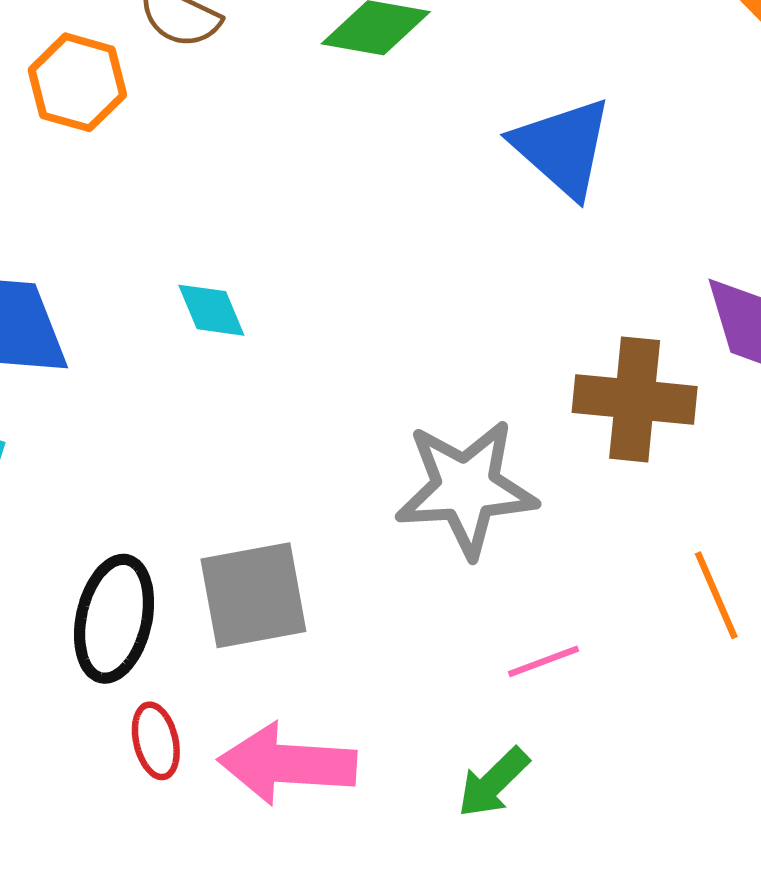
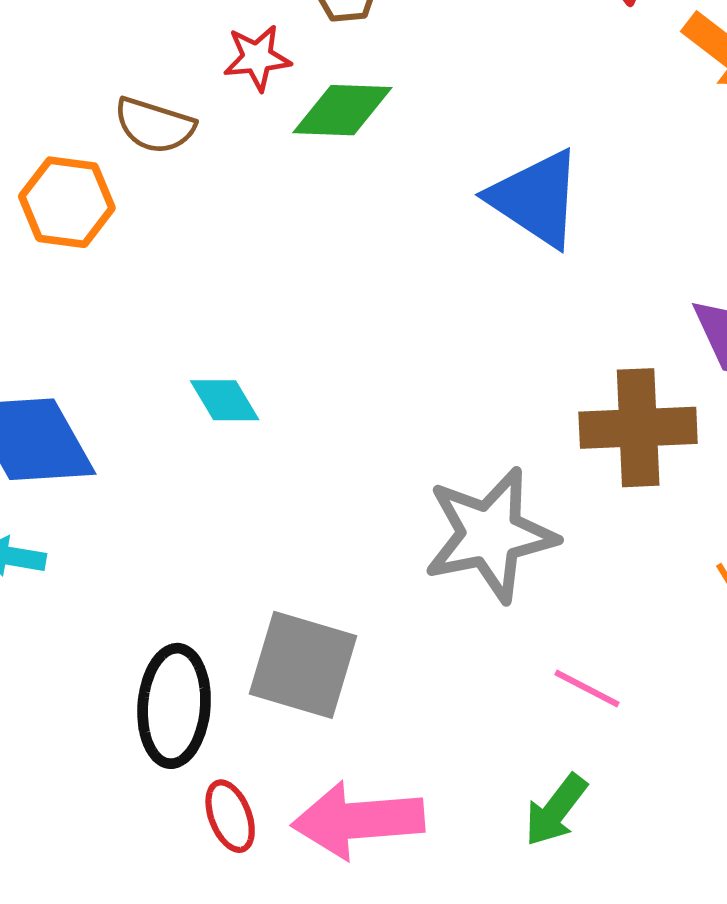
gray square: (253, 595) -> (303, 665), turned 35
pink line: (543, 661) -> (587, 688), turned 56

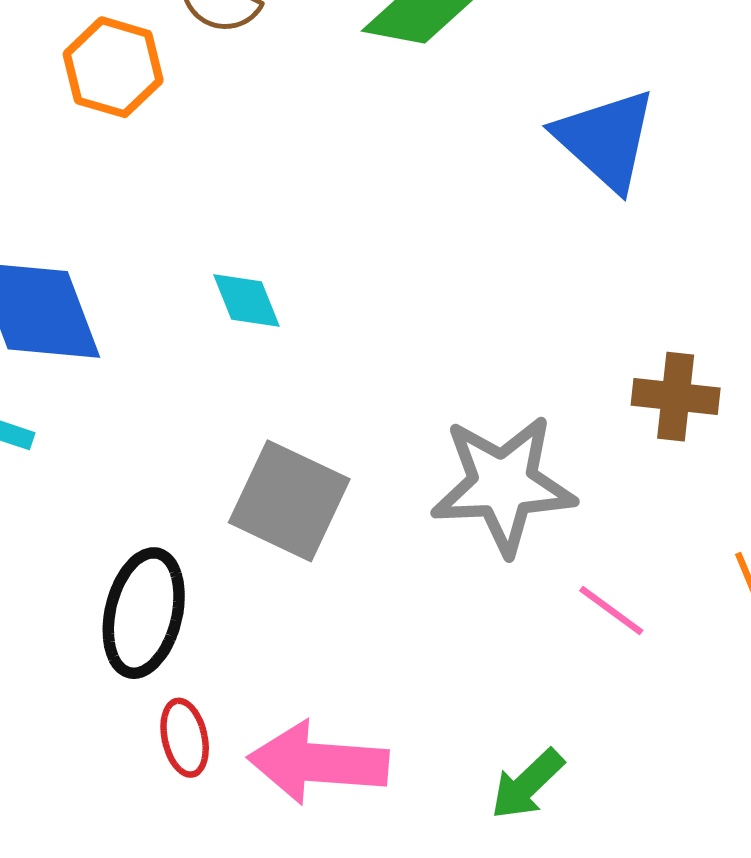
brown cross: (638, 428) -> (676, 397), size x0.7
gray square: (303, 665) -> (289, 501), moved
pink line: (587, 688) -> (611, 610), moved

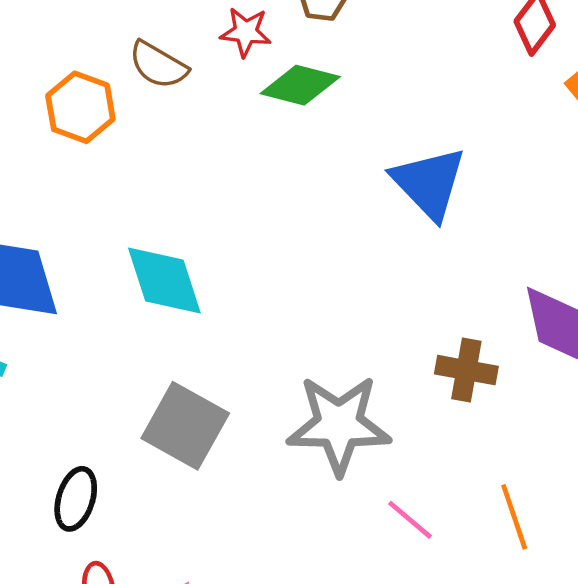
cyan diamond: (246, 301) -> (164, 281), size x1.6
black ellipse: (144, 613) -> (76, 499), size x0.7

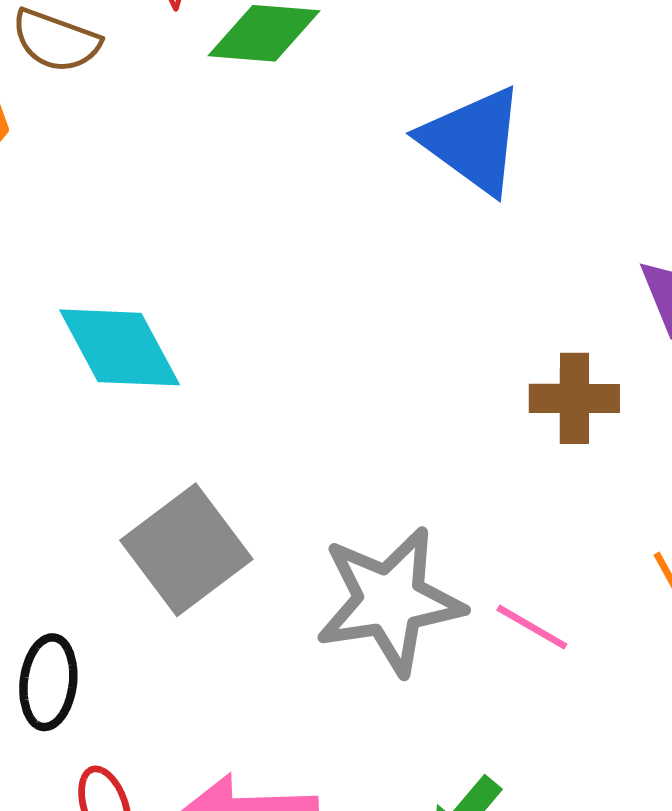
gray star: (339, 425) -> (390, 601), moved
gray square: (185, 426) -> (186, 550), turned 34

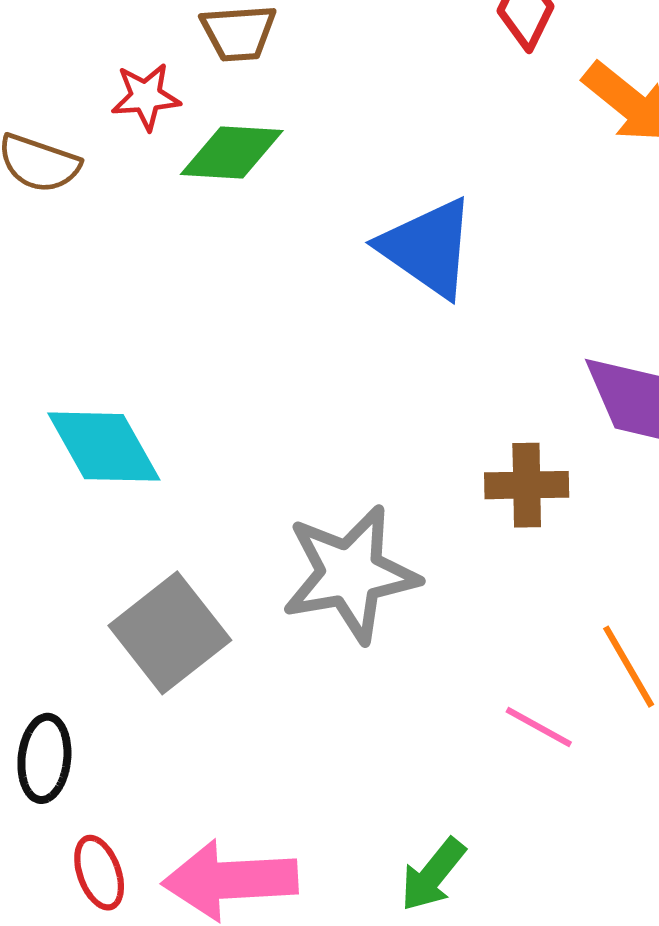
gray star: (390, 601) -> (350, 574), moved
pink line: (532, 627) -> (539, 727), moved

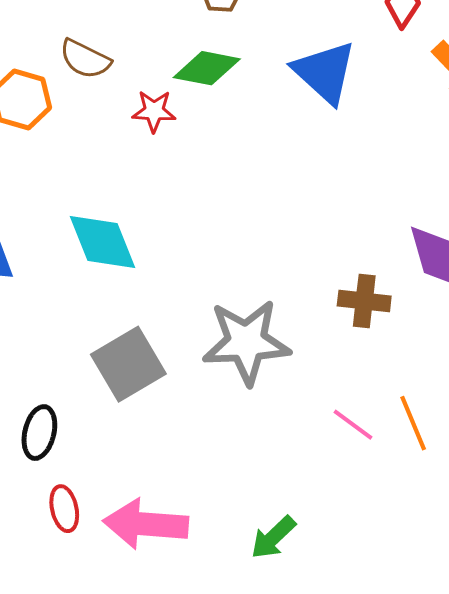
red star: (146, 97) -> (154, 111), moved
blue triangle: (428, 248) -> (325, 72), moved
pink line: (539, 727) -> (353, 425), moved

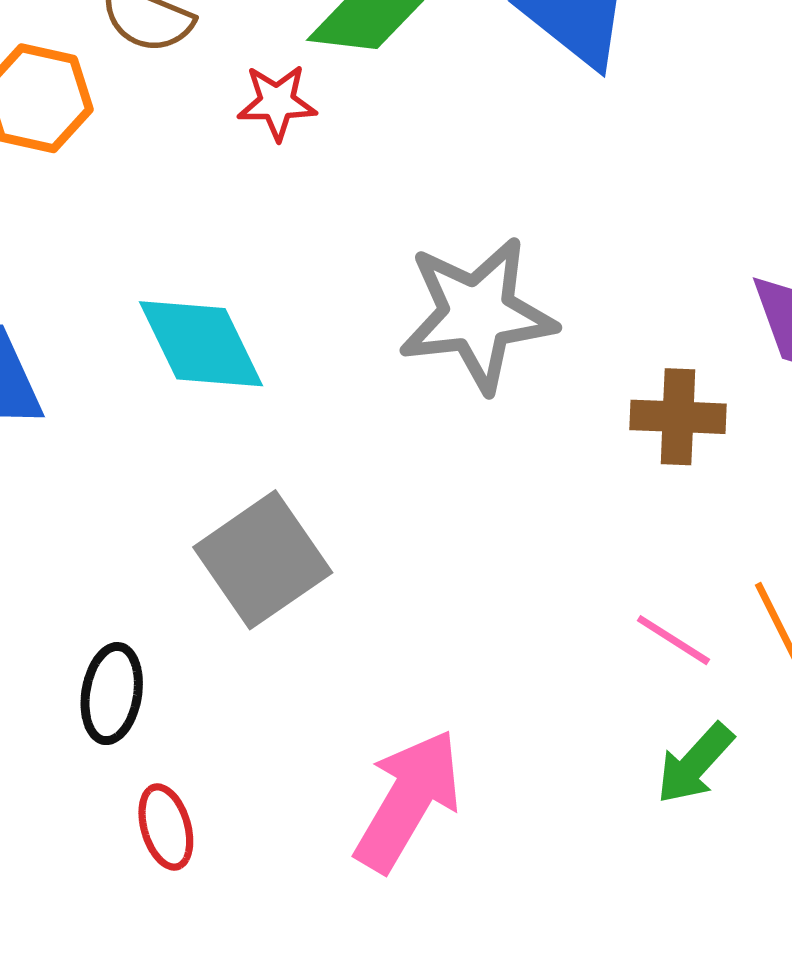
gray star: (246, 342) -> (477, 314), moved
pink arrow: (146, 524) -> (408, 800), moved, turned 120
green arrow: (273, 537) -> (695, 764), moved

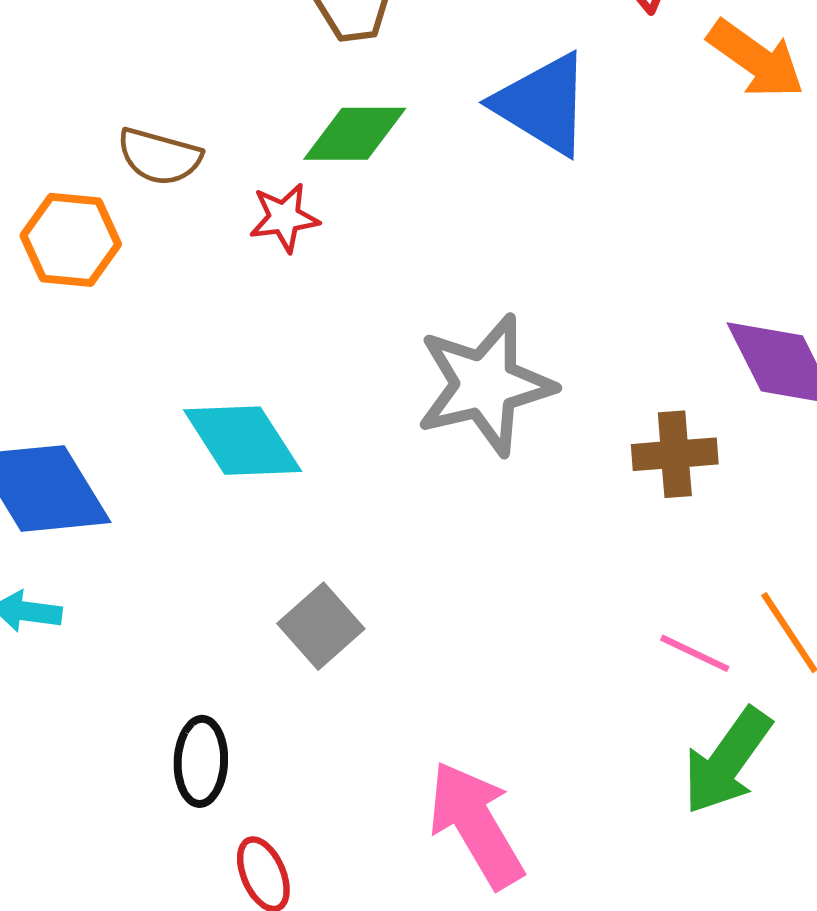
gray square: (263, 560) -> (321, 626), size x0.7
green arrow: (695, 764) -> (727, 761), size x1.4
pink arrow: (408, 800) -> (476, 825), turned -54

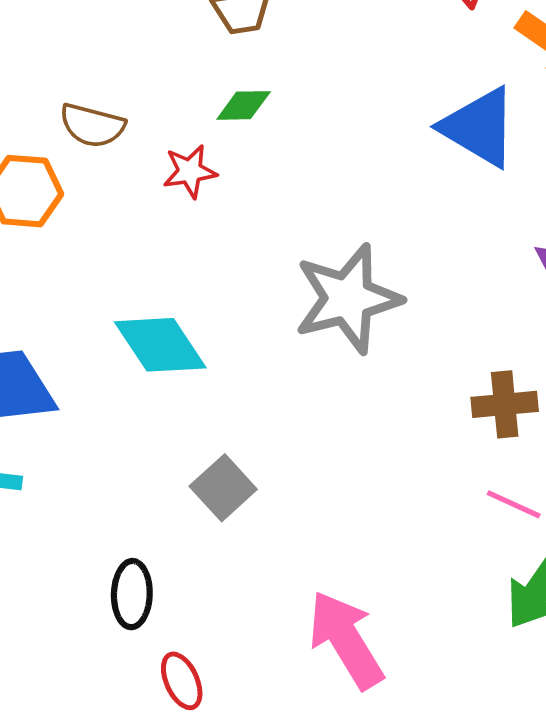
blue triangle: (543, 104) -> (479, 127), moved
green diamond: (355, 134) -> (244, 105), size x0.7
brown cross: (675, 454) -> (505, 404), moved

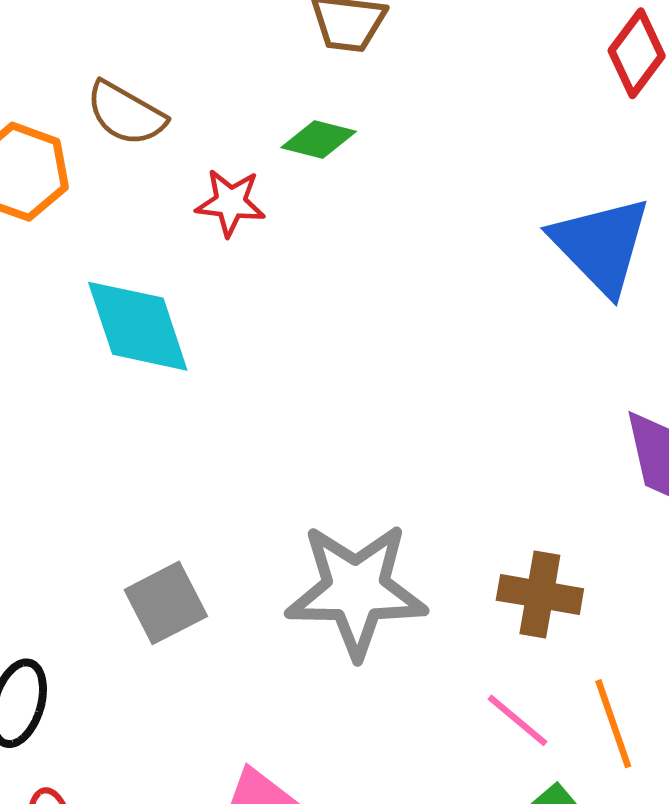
gray star: (348, 299) -> (356, 590), moved
cyan diamond: (160, 345) -> (138, 326), moved

